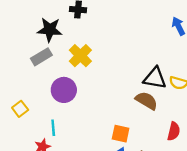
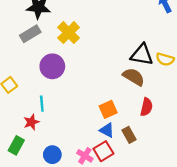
red semicircle: (174, 131) -> (146, 107), moved
orange square: (121, 134) -> (108, 109), turned -36

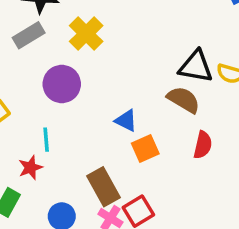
blue triangle: (107, 130) -> (126, 121), moved
brown rectangle: (129, 135) -> (104, 187), moved, size x1.5

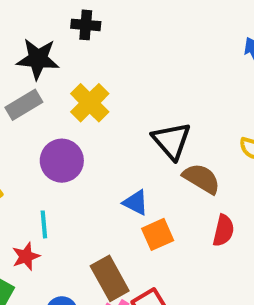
black triangle: (196, 67) -> (172, 141), moved, turned 39

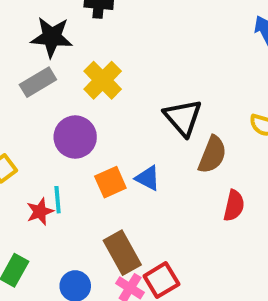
brown semicircle: (201, 179) -> (212, 155), turned 81
orange square: (158, 234) -> (110, 182), moved
red star: (26, 256) -> (40, 211), moved

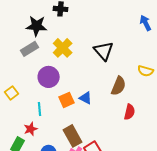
black triangle: (183, 117) -> (104, 51), moved
red star: (40, 211) -> (31, 129), moved

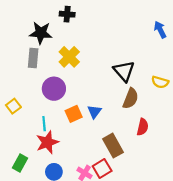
gray rectangle: (30, 49) -> (33, 58), turned -54
black triangle: (104, 51) -> (124, 71), moved
blue triangle: (86, 98) -> (94, 112), turned 40
red star: (31, 129) -> (47, 142), moved, size x1.5
brown rectangle: (73, 136) -> (113, 146), moved

